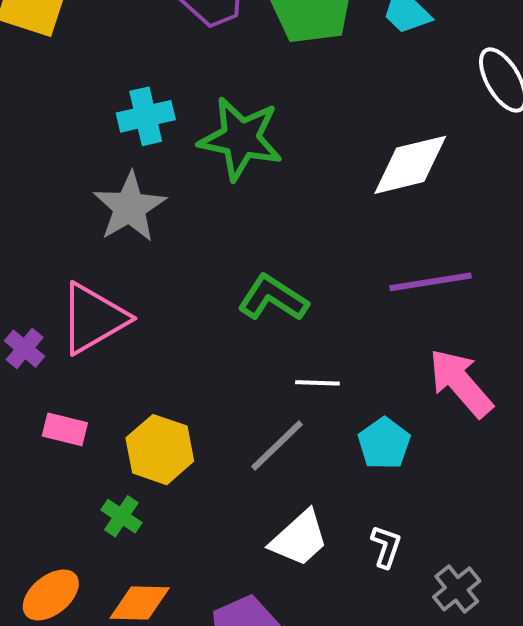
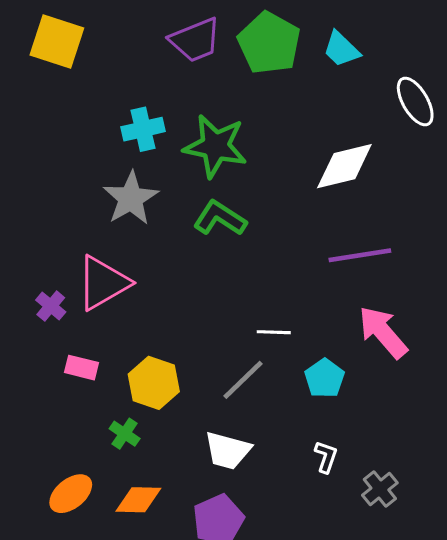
green L-shape: (273, 298) -> (220, 218), moved
white trapezoid: (299, 538) -> (228, 451), moved, turned 57

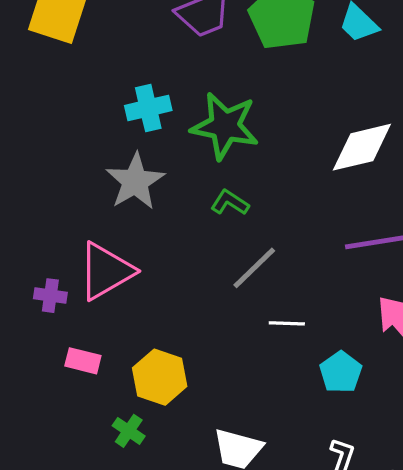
green L-shape: (220, 218) -> (230, 203), size x0.7
purple cross: (51, 306) -> (50, 296), turned -32
gray line: (243, 380) -> (254, 268), moved

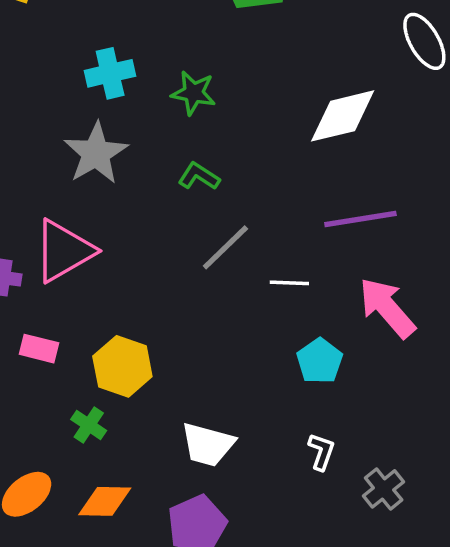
green star: (225, 126) -> (193, 93), size x0.6
white line: (287, 323) -> (289, 283), moved

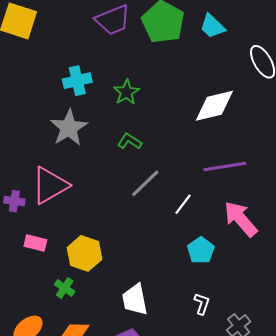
green star: (193, 93) -> (126, 92), turned 30
white line: (289, 283) -> (183, 204), turned -55
white trapezoid: (208, 445) -> (135, 300), turned 64

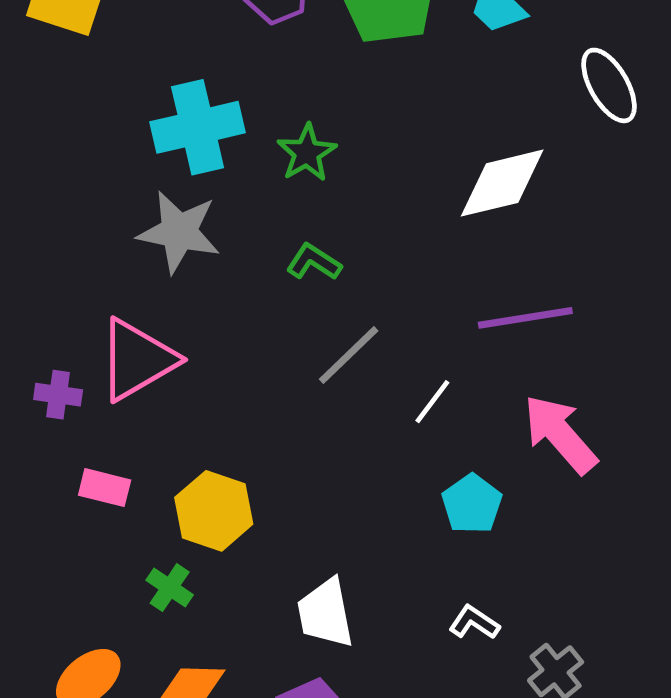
cyan cross: (77, 81) -> (198, 127), size x1.4
gray star: (69, 128) -> (179, 232), turned -30
white L-shape: (202, 304) -> (474, 622), turned -75

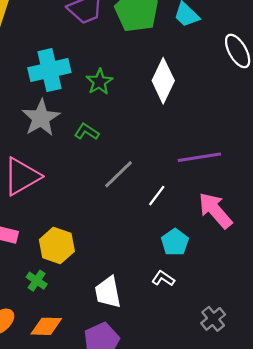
white diamond: (502, 183) -> (163, 81), moved, turned -51
gray star: (179, 232) -> (41, 118), turned 30
green L-shape: (314, 262) -> (87, 132), moved
white L-shape: (474, 622) -> (163, 278), moved

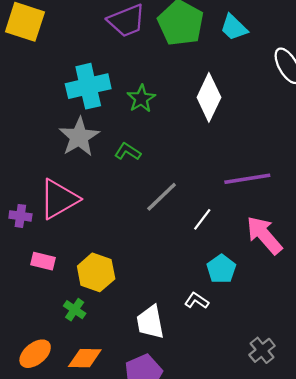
white L-shape: (163, 278) -> (197, 301), moved

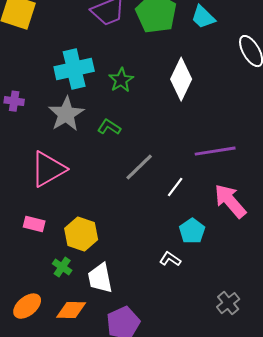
purple cross: (20, 216) -> (14, 101), moved
white trapezoid: (150, 322) -> (100, 278), moved

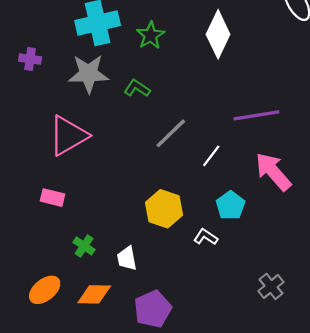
gray star: (66, 114) -> (89, 74), turned 30
yellow hexagon: (81, 234) -> (164, 209), moved
white trapezoid: (100, 278) -> (127, 258), size x0.7

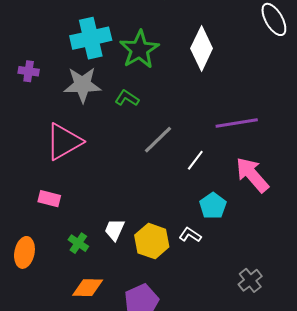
green star: (150, 35) -> (139, 49), size x1.5
yellow hexagon: (164, 209) -> (152, 241), moved
white trapezoid: (127, 258) -> (115, 230), moved, turned 35
orange ellipse: (45, 290) -> (24, 252), moved, turned -40

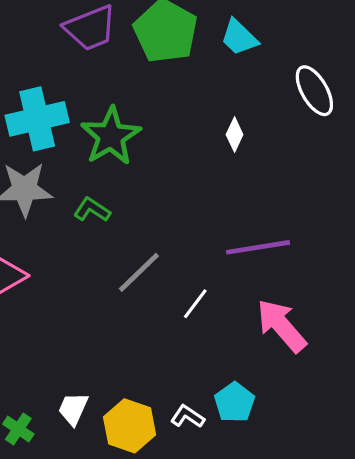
white diamond: (202, 48) -> (235, 135), moved, size x0.5
cyan pentagon: (213, 206) -> (235, 402), moved

